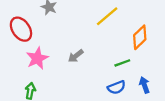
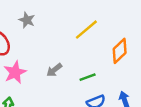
green line: (122, 63) -> (88, 77), moved

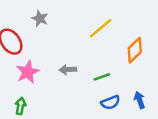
gray arrow: (54, 70) -> (68, 70), turned 35

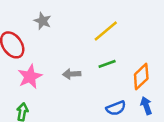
orange diamond: (135, 50) -> (141, 77), moved
green line: (102, 77) -> (107, 64), moved

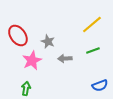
gray star: (43, 21) -> (48, 42), moved

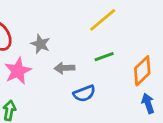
blue semicircle: (100, 86) -> (84, 93), moved

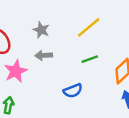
gray star: (40, 44) -> (41, 30), moved
gray arrow: (64, 68) -> (44, 55), moved

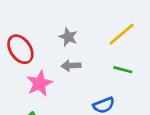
green line: (90, 59) -> (123, 70), turned 35

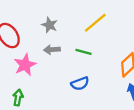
green line: (123, 70) -> (83, 52), moved

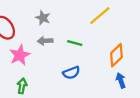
yellow line: (95, 23) -> (100, 16), moved
green arrow: (18, 98) -> (22, 86), moved

